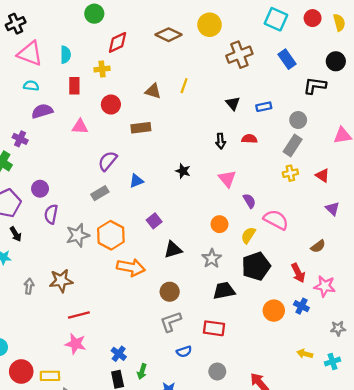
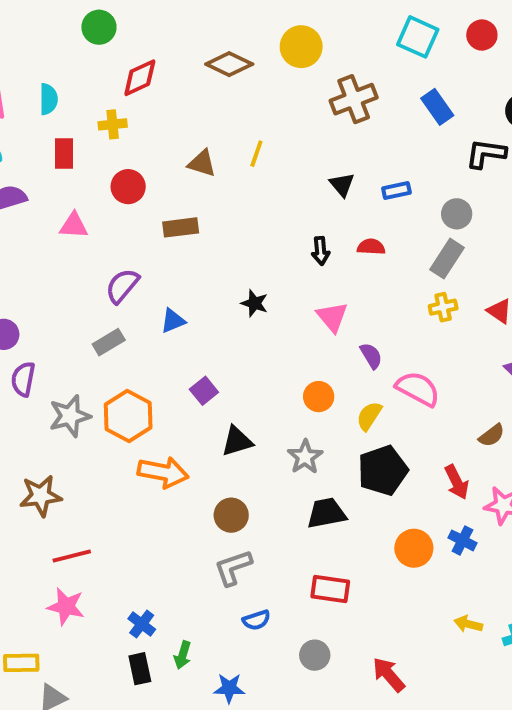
red rectangle: (214, 328) -> (330, 589), moved

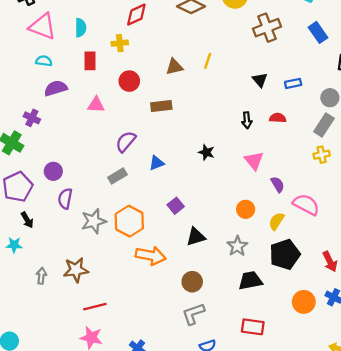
brown triangle: (202, 163) -> (174, 67), turned -30

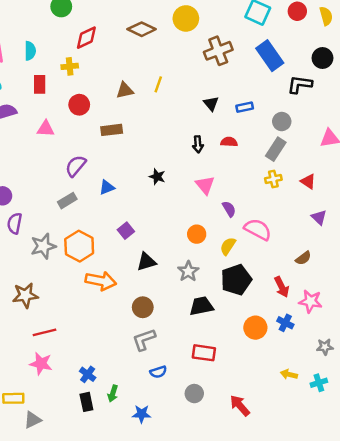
blue rectangle: (318, 32) -> (270, 56), size x1.4

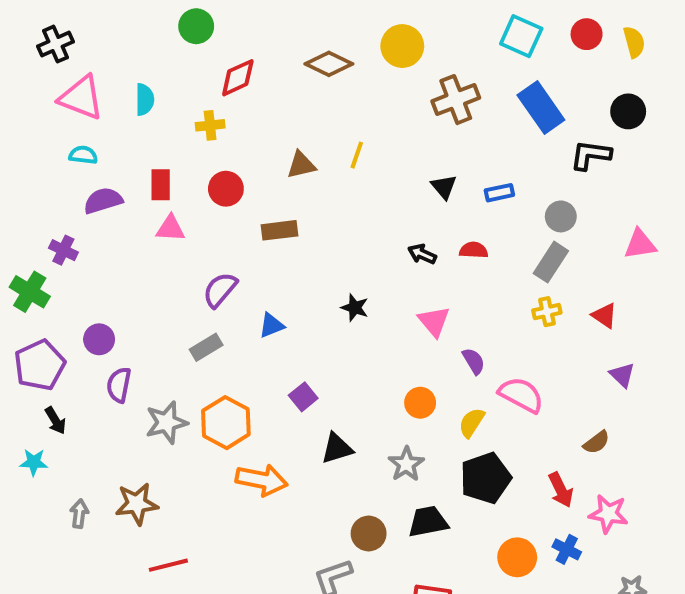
red rectangle: (40, 84) -> (161, 185), moved
black arrow: (198, 144) -> (422, 254), turned 119
brown circle: (143, 307) -> (369, 534), moved

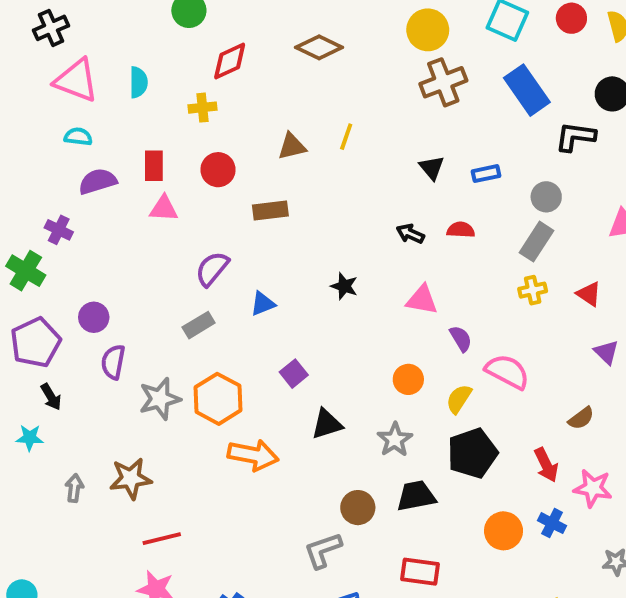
yellow circle: (402, 46) -> (428, 30), moved
pink triangle: (434, 321) -> (422, 300), turned -40

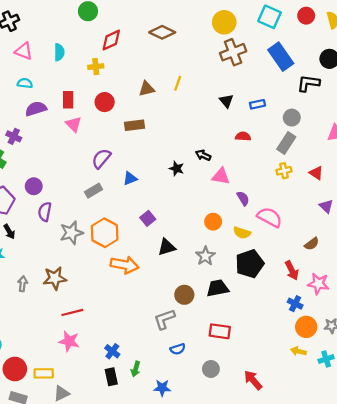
pink triangle: (76, 80) -> (24, 51), size x0.7
pink triangle: (164, 209) -> (74, 124), turned 42
black arrow: (410, 234) -> (203, 155), moved
yellow semicircle: (459, 399) -> (242, 233), turned -105
orange circle: (503, 531) -> (306, 327), moved

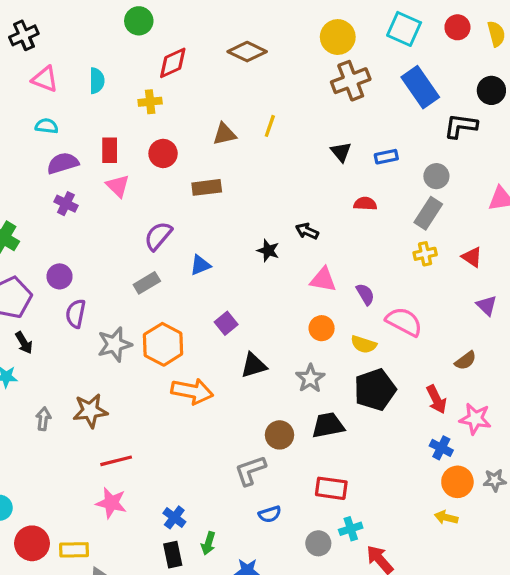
purple cross: (14, 136) -> (66, 204), moved
pink triangle: (221, 176) -> (323, 280), moved
cyan cross: (326, 359) -> (351, 529), moved

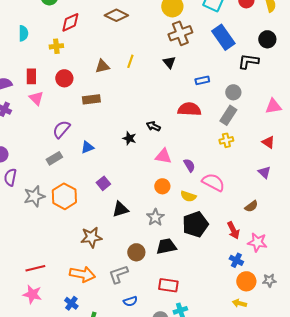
black triangle: (341, 152) -> (169, 62), moved
red semicircle: (365, 204) -> (189, 109), size x1.6
red triangle: (472, 257) -> (268, 142), moved
orange arrow: (192, 391) -> (82, 274), moved
brown star: (90, 411) -> (91, 237), moved

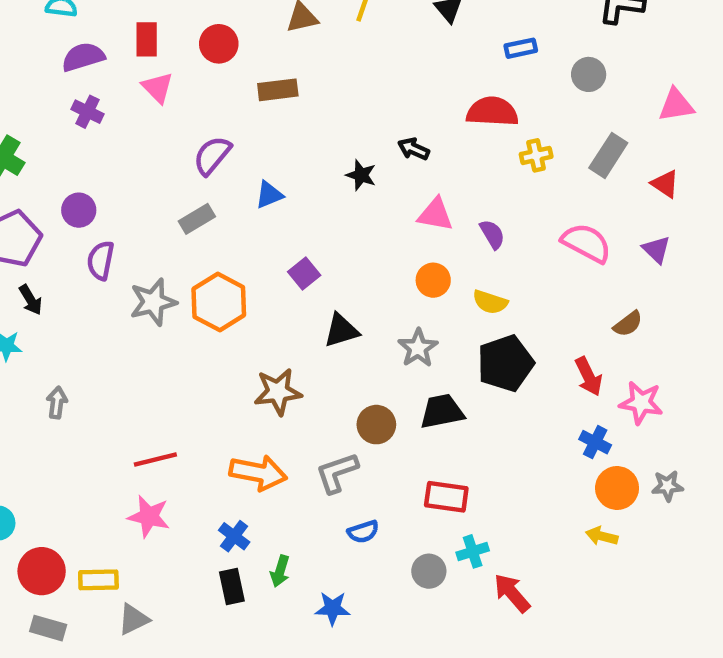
gray rectangle: (228, 115) -> (608, 155), moved
yellow cross: (226, 140) -> (536, 155), moved
pink semicircle: (213, 182) -> (586, 243), moved

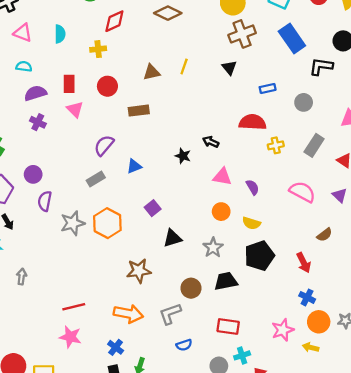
pink star: (641, 403) -> (283, 330), moved, turned -30

